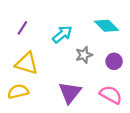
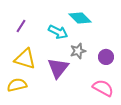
cyan diamond: (107, 26) -> (80, 18), moved
cyan arrow: (62, 34) -> (58, 32), turned 66
purple triangle: (70, 93) -> (58, 68), moved

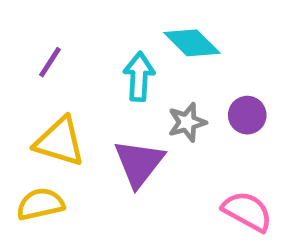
cyan arrow: (58, 32) -> (139, 77), turned -114
purple circle: (106, 57) -> (247, 115), moved

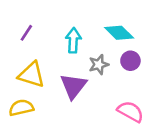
cyan diamond: (192, 43) -> (119, 33), moved

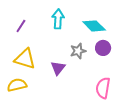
cyan arrow: (73, 40) -> (58, 19), moved
purple triangle: (73, 86) -> (58, 68), size x0.7
pink semicircle: (130, 112) -> (103, 88), turned -110

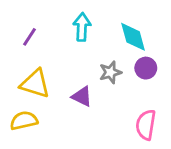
cyan diamond: (94, 26) -> (133, 37), turned 30
purple triangle: (58, 68) -> (82, 96), turned -42

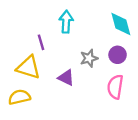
purple line: (29, 37) -> (41, 42), moved, turned -49
cyan diamond: (133, 37) -> (121, 24), moved
pink semicircle: (146, 125) -> (115, 87), moved

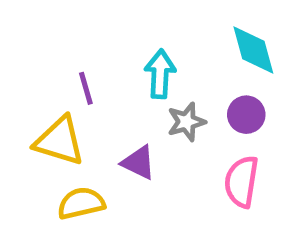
cyan arrow: (66, 22) -> (160, 74), moved
yellow semicircle: (19, 97) -> (81, 203), moved

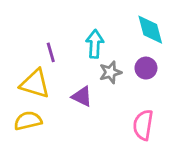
pink semicircle: (241, 182) -> (143, 125), moved
yellow semicircle: (81, 203) -> (28, 121), moved

